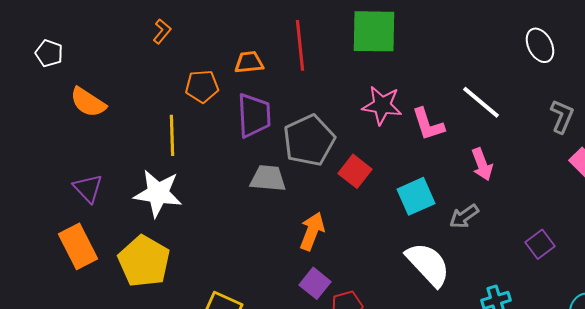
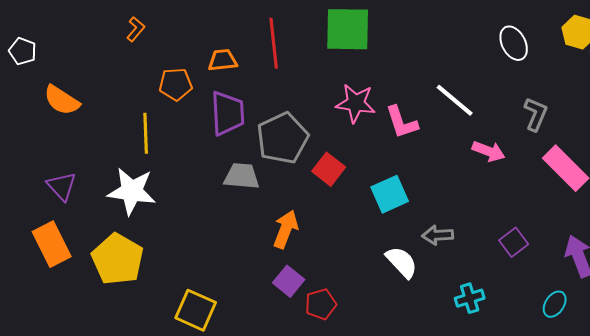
pink arrow: (482, 164) -> (489, 151), moved, turned -48
gray arrow: (464, 216) -> (438, 235), moved, turned 32
white semicircle: (428, 264) -> (402, 262), size x0.7

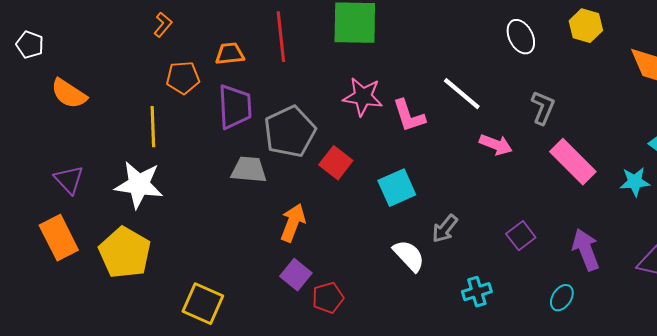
orange L-shape: (136, 29) -> (163, 25), moved
gray arrow: (438, 235) -> (445, 229), turned -48

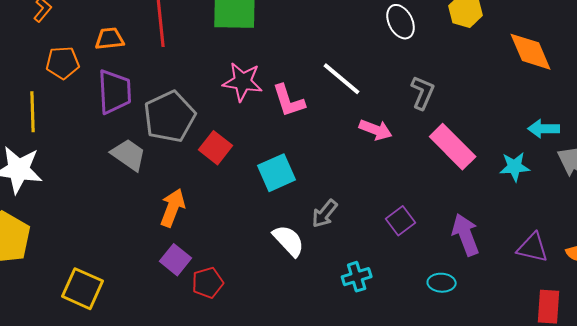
gray trapezoid: (249, 170) -> (129, 155), turned 30
cyan ellipse: (562, 298) -> (442, 283), turned 60

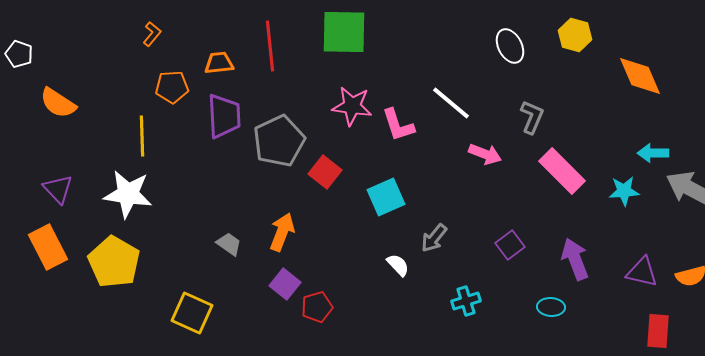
gray trapezoid: (129, 155) -> (229, 244), moved, size x0.7
white semicircle: (289, 241) -> (398, 265), size x0.7

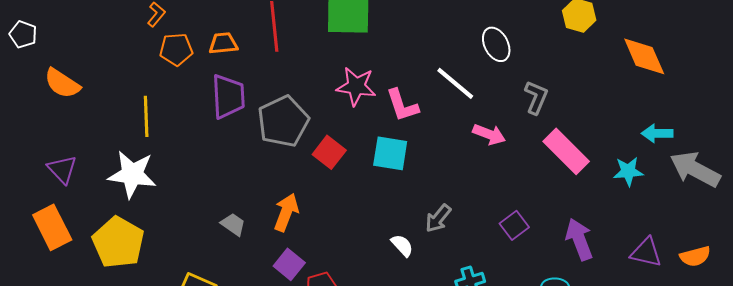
white ellipse: (510, 46) -> (496, 44), moved
orange pentagon: (172, 87) -> (176, 49), moved
cyan square: (386, 197) -> (390, 153), moved, turned 33

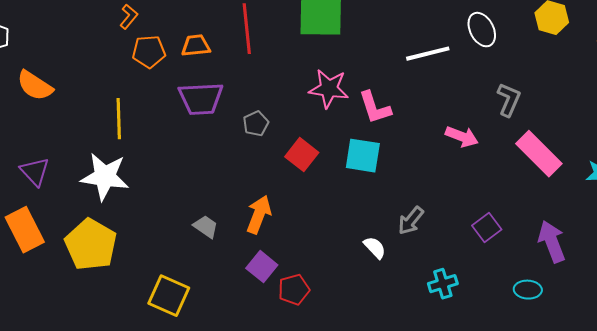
white ellipse: (496, 44) -> (482, 30), moved
white line: (455, 83) -> (428, 54), moved, turned -54
purple trapezoid: (228, 96) -> (201, 99), turned 90
gray pentagon: (283, 121) -> (256, 124), size x0.5

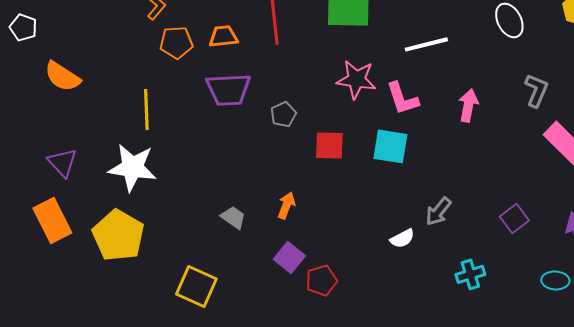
white line: (428, 54) -> (426, 44), moved
pink arrow: (462, 137) -> (468, 105), moved, turned -100
red square: (302, 155) -> (329, 145), turned -36
orange arrow: (259, 215) -> (286, 205), size x0.7
white semicircle: (375, 248) -> (402, 238), turned 105

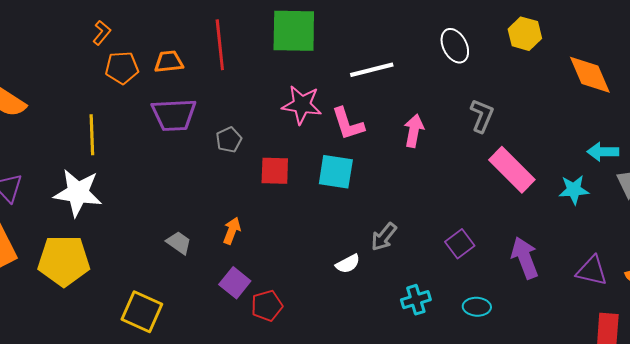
yellow pentagon: (118, 235) -> (64, 261), turned -30
cyan ellipse: (555, 280) -> (477, 307), moved

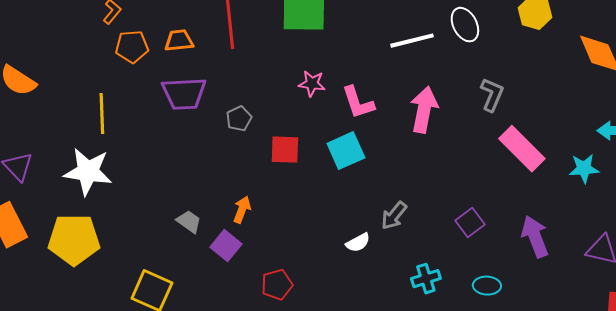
white line: (372, 70) -> (412, 41), moved
pink star: (302, 105) -> (312, 84), size x0.7
pink arrow: (414, 131) -> (424, 110), size x1.4
cyan square: (336, 172) -> (346, 151), turned -33
purple square: (235, 283) -> (226, 246), moved

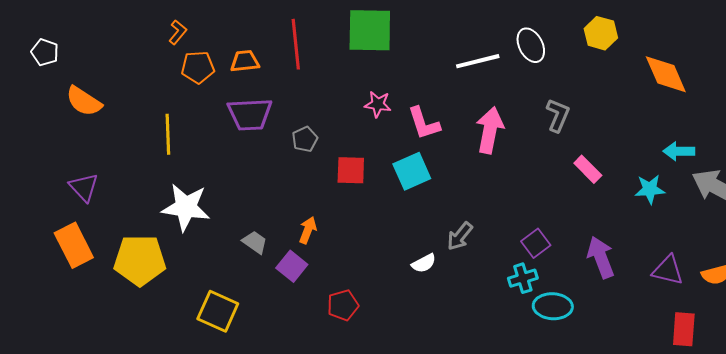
pink rectangle: (522, 149) -> (588, 169), size x0.6
white star: (88, 172) -> (186, 207), moved
cyan cross: (426, 279) -> (523, 278), moved
cyan ellipse: (487, 286) -> (553, 306), size x1.4

